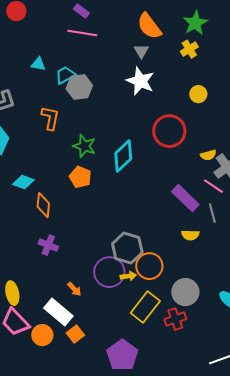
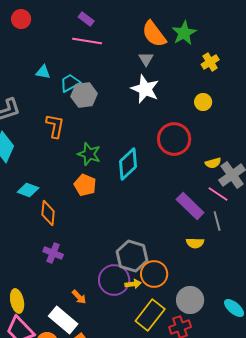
green star: (195, 23) -> (184, 33), moved
yellow cross: (189, 49) -> (210, 62), moved

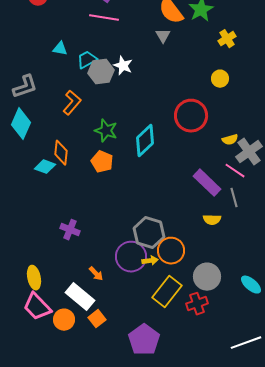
white star: (145, 89) -> (123, 66), moved, size x0.7
orange L-shape: (55, 126) -> (72, 103), turned 30
orange diamond: (48, 213) -> (61, 153), moved

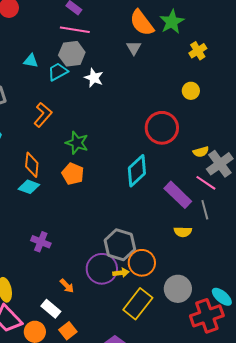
gray hexagon: (101, 72) -> (72, 54), moved
cyan diamond: (145, 141) -> (137, 171), moved
cyan diamond: (45, 167) -> (29, 187), moved
white rectangle: (80, 297) -> (51, 309), size x0.7
red cross: (197, 304) -> (207, 316), moved, size x1.5

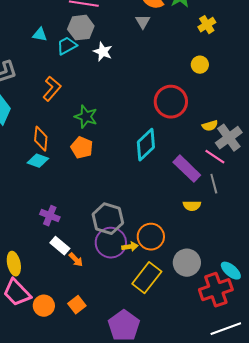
gray hexagon: (120, 245) -> (108, 219), moved
white rectangle: (51, 309) -> (60, 246), moved

